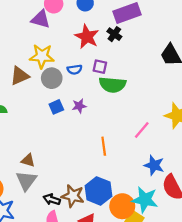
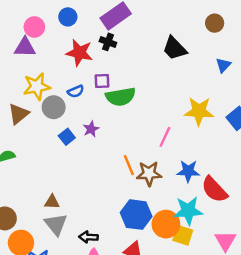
brown star: (73, 196) -> (149, 173), moved

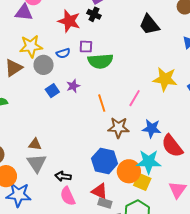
orange line: (129, 165) -> (102, 103), moved

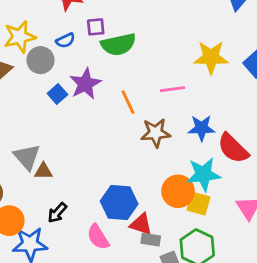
purple star: (73, 86) -> (85, 84), size x1.6
pink line: (135, 98) -> (172, 89), turned 60
blue hexagon: (105, 161) -> (119, 202), moved
gray triangle: (37, 163) -> (27, 157), moved
black arrow: (63, 176) -> (57, 213), moved, turned -49

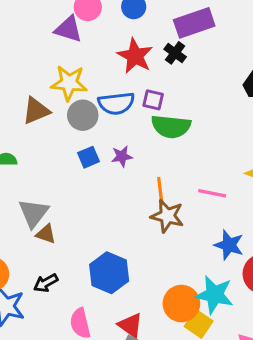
blue semicircle: (65, 40) -> (116, 103), size x1.6
purple star: (85, 84) -> (122, 156), size x0.6
brown star: (156, 133) -> (167, 216), moved
blue hexagon: (119, 202) -> (109, 273), moved

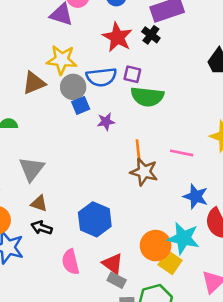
blue square: (88, 157) -> (81, 105), moved
brown triangle: (46, 234) -> (39, 203), moved
black arrow: (46, 283) -> (42, 228), turned 48

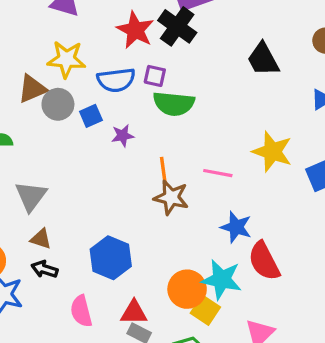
black cross: (151, 35) -> (177, 26), size x1.6
gray circle: (73, 87) -> (58, 104), moved
red triangle: (113, 264) -> (134, 312), turned -35

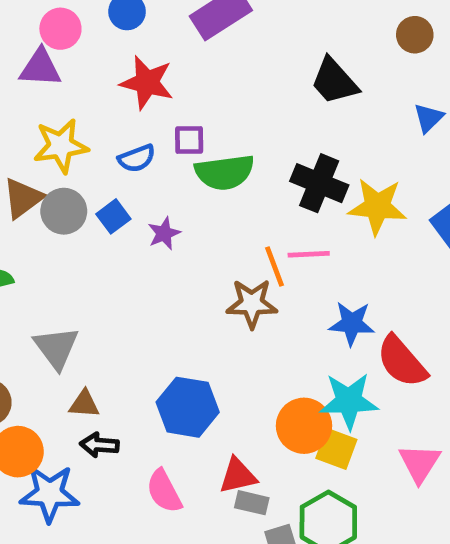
black cross: (177, 26) -> (319, 183), moved
blue semicircle: (116, 80) -> (137, 158), size x0.7
orange line: (164, 171) -> (275, 267), moved

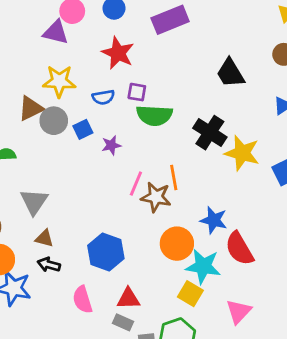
pink line: (309, 254) -> (136, 184), moved, turned -75
orange circle: (304, 426) -> (177, 244), moved
gray rectangle: (252, 503) -> (123, 322), moved

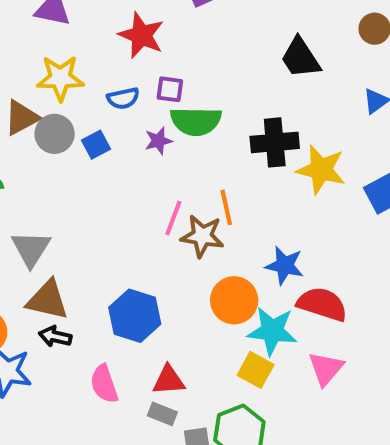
black cross: (210, 133) -> (275, 142), turned -36
purple star: (111, 145) -> (158, 141), moved
brown triangle: (44, 238) -> (48, 300), size x1.6
red semicircle: (239, 249) -> (322, 304), turned 140
pink triangle: (239, 311) -> (326, 369), moved

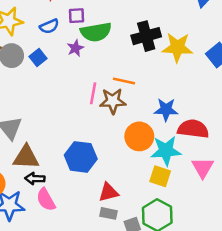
orange line: (226, 207) -> (124, 81), turned -55
pink semicircle: (104, 384) -> (46, 200), moved

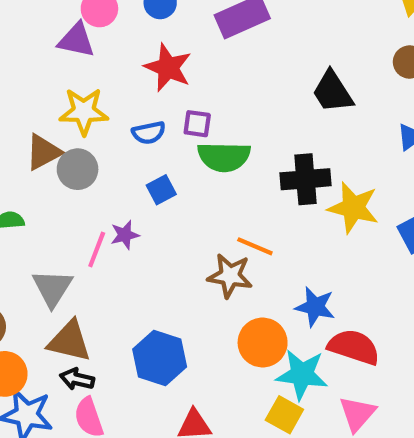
purple star: (75, 48) -> (125, 235), moved
blue square: (38, 57) -> (161, 190), moved
pink line: (93, 93) -> (97, 250), moved

